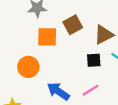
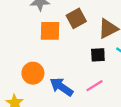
orange circle: (28, 67) -> (33, 73), moved

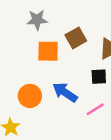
blue arrow: (61, 87) -> (65, 92), moved

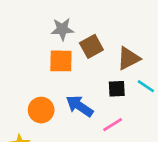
gray star: (37, 20) -> (62, 29), moved

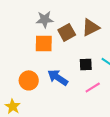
brown triangle: (129, 58) -> (91, 27), moved
pink line: (113, 125) -> (93, 87), moved

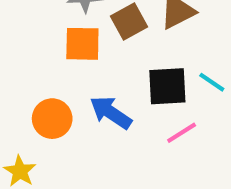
black square: (86, 64) -> (167, 86), size x1.5

